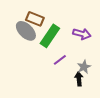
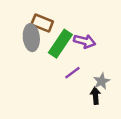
gray ellipse: (26, 31) -> (31, 38), turned 40
purple arrow: (82, 34) -> (85, 41), moved

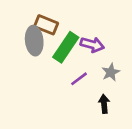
gray star: (102, 81) -> (111, 72), moved

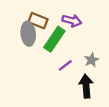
purple arrow: (92, 45) -> (72, 21), moved
black arrow: (104, 104) -> (86, 86), size x1.5

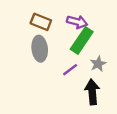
gray ellipse: (28, 34) -> (40, 49), moved
green rectangle: (54, 39) -> (82, 41), moved

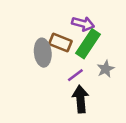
brown rectangle: (41, 22) -> (60, 42), moved
black arrow: (92, 92) -> (80, 99), moved

